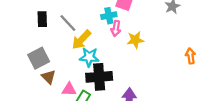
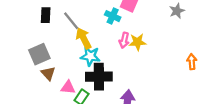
cyan cross: (109, 16) -> (113, 16), turned 32
pink arrow: (116, 28) -> (124, 40), moved
yellow arrow: (81, 40) -> (84, 38), turned 105

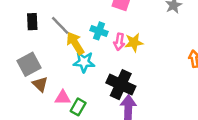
cyan cross: (113, 16) -> (99, 31), moved
black cross: (99, 77) -> (121, 85), moved, turned 30

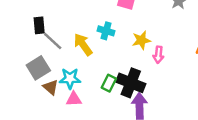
gray line: (60, 25) -> (53, 41), moved
pink arrow: (119, 42) -> (158, 55), moved
cyan star: (84, 62) -> (70, 79), moved
green rectangle: (78, 107) -> (109, 83), moved

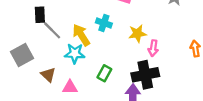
gray square: (38, 68) -> (22, 55), moved
cyan star: (70, 79) -> (75, 53), moved
black cross: (131, 83) -> (145, 75), moved, turned -36

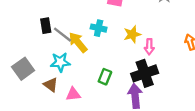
black rectangle: (40, 15) -> (46, 26), moved
gray line: (52, 30) -> (62, 35), moved
cyan star: (75, 53) -> (60, 62), moved

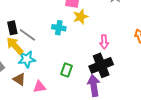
yellow star: (132, 34) -> (81, 17), moved
yellow arrow: (78, 42) -> (15, 46), moved

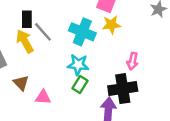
cyan cross: (59, 28) -> (82, 32), size x1.5
cyan star: (27, 59) -> (78, 65), moved

